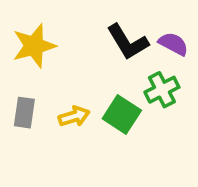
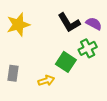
gray rectangle: (24, 113) -> (13, 73), moved
yellow arrow: (74, 116) -> (46, 81), moved

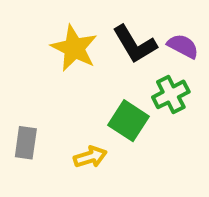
yellow star: (18, 25) -> (74, 48), moved, turned -30

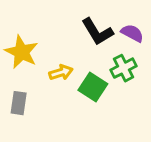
yellow star: (74, 48) -> (22, 52), moved
yellow arrow: (90, 157) -> (61, 72), moved

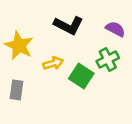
black L-shape: (97, 32) -> (68, 25), moved, turned -32

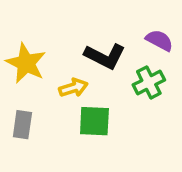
black L-shape: (68, 25) -> (105, 56), moved
green square: (81, 76) -> (94, 121), moved, turned -30

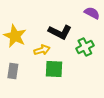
purple semicircle: (159, 40) -> (92, 13), moved

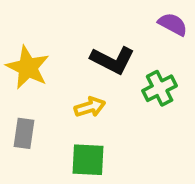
yellow arrow: (42, 50) -> (90, 107), moved
green square: (54, 69) -> (88, 160), moved

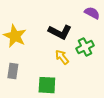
yellow arrow: (90, 107) -> (62, 57), moved, turned -112

